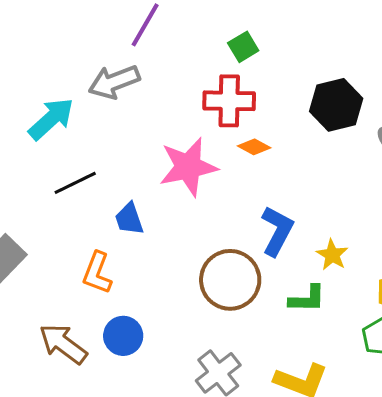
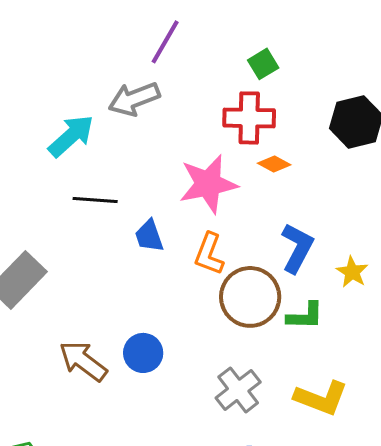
black line: (75, 183) -> (95, 200), turned 30
orange L-shape: (97, 273) -> (209, 254), moved
green L-shape: (307, 299) -> (305, 316), moved

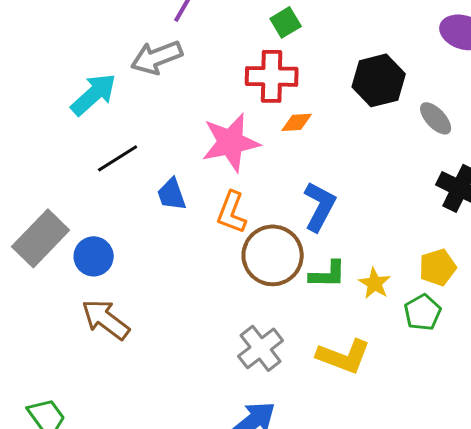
orange diamond: (274, 164) -> (297, 122), turned -32
black line: (95, 200) -> (118, 158), turned -36
yellow star: (352, 272) -> (375, 283), moved
blue circle: (143, 353) -> (94, 256), moved

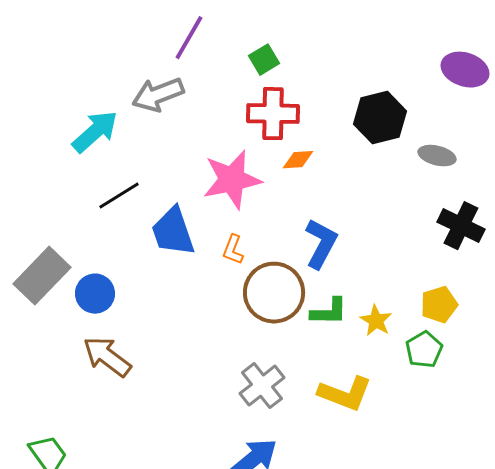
green square: (286, 22) -> (264, 60), moved
gray ellipse: (436, 118) -> (437, 156), turned -33
blue trapezoid: (172, 194) -> (173, 232), size x1.5
orange L-shape: (232, 212) -> (233, 250), size x0.7

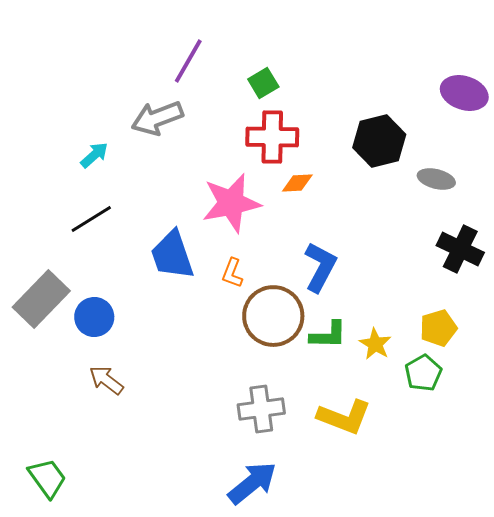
cyan arrow: (95, 132) -> (94, 155), size x0.6
black line: (119, 196) -> (91, 219), moved
brown arrow: (107, 357) -> (106, 380), size x0.7
gray cross: (262, 386) -> (261, 409), turned 30

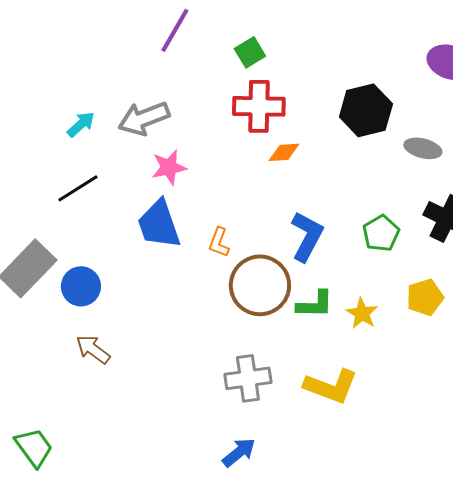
gray arrow: (157, 118) -> (144, 118), moved
pink star: (231, 203) -> (169, 167), moved, size x0.6
green pentagon: (423, 373) -> (381, 233), moved
blue arrow: (252, 483) -> (239, 452), size x0.7

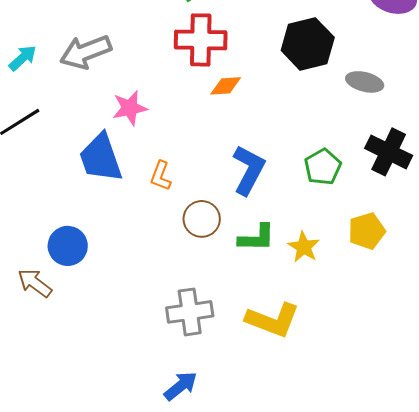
pink star: (169, 167) -> (130, 108), moved
brown circle: (260, 285) -> (202, 219), size x0.6
blue circle: (81, 286) -> (68, 246), moved

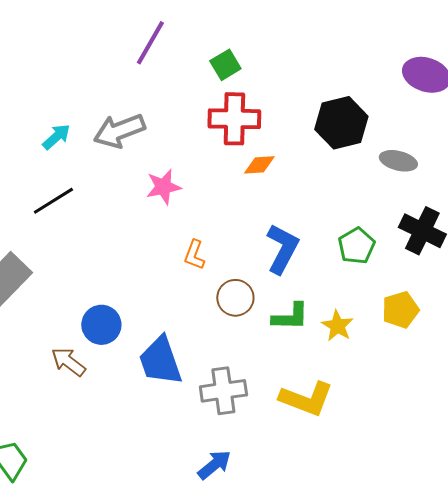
blue trapezoid: (101, 158) -> (160, 361), moved

